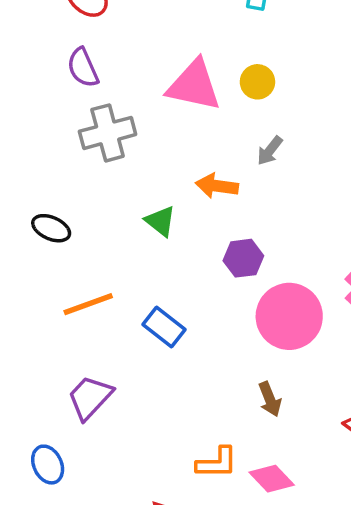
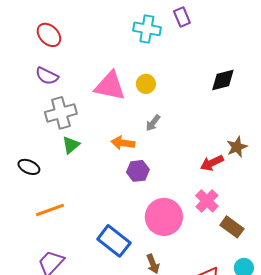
purple semicircle: (83, 68) -> (47, 76), turned -40
green triangle: (160, 221) -> (71, 145), moved, turned 42
purple hexagon: (243, 258) -> (138, 171), moved
blue rectangle: (164, 327) -> (114, 241), moved, size x1.4

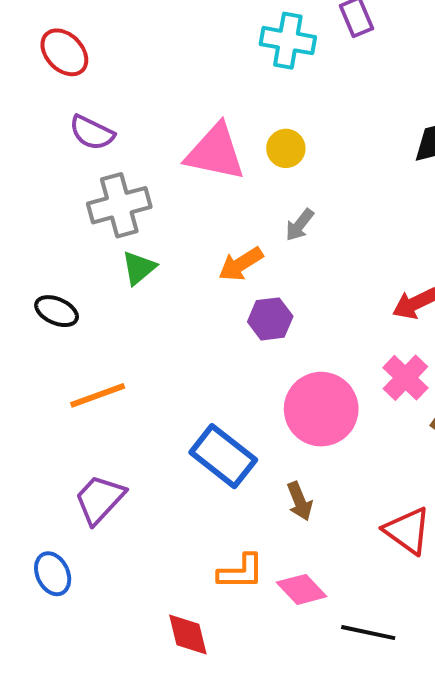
red ellipse: (49, 35) -> (64, 52), moved
orange arrow: (123, 143) -> (241, 264), turned -40

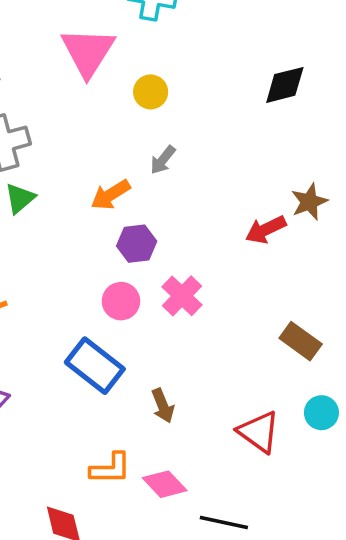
pink triangle: (215, 152) -> (88, 52), moved, turned 50
pink cross: (405, 378) -> (182, 296), moved
pink circle: (321, 409) -> (121, 301), moved, size x0.6

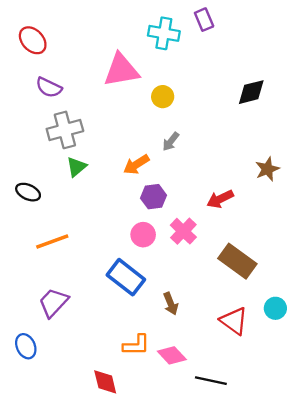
pink triangle: (88, 52) -> (121, 70), turned 48
red arrow: (266, 230) -> (220, 199), moved
brown rectangle: (301, 341) -> (237, 261), moved, size x1.4

